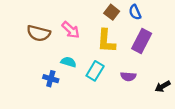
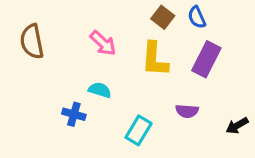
brown semicircle: (39, 33) -> (32, 41), moved, turned 65
cyan rectangle: (95, 71) -> (139, 130), moved

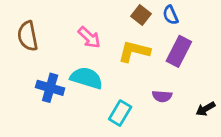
yellow L-shape: (155, 59) -> (134, 51), turned 100
cyan semicircle: (100, 90) -> (86, 78), size x1.6
blue cross: (74, 114) -> (50, 88), moved, size x1.4

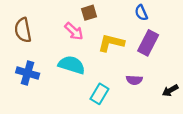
brown square: (141, 15) -> (89, 13), moved, turned 35
blue cross: (50, 88) -> (28, 73), moved

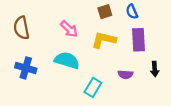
brown square: (89, 13) -> (105, 12), moved
purple rectangle: (148, 43) -> (138, 40), turned -30
black arrow: (170, 90) -> (155, 69), moved, turned -64

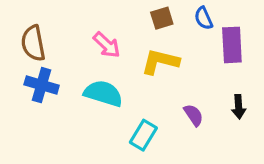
purple rectangle: (138, 40) -> (232, 45), moved
blue cross: (26, 68) -> (42, 85), moved
purple semicircle: (125, 74) -> (194, 115), turned -128

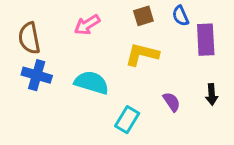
pink arrow: (107, 45) -> (87, 25), moved, turned 105

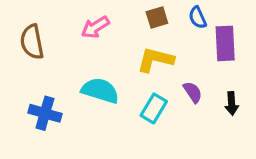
blue cross: (37, 75) -> (45, 113), moved
purple semicircle: (172, 102) -> (193, 92), moved
cyan rectangle: (127, 120) -> (154, 108), moved

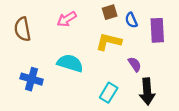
blue semicircle: (198, 17) -> (131, 20), moved
black arrow: (232, 104) -> (147, 92), moved, size x1.6
cyan rectangle: (154, 108) -> (109, 93), moved

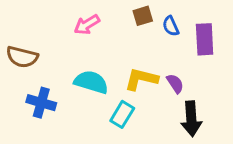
brown semicircle: (22, 29) -> (22, 57), moved, turned -65
yellow L-shape: (109, 42) -> (141, 79), moved
cyan rectangle: (109, 93) -> (122, 114), moved

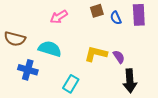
purple rectangle: (205, 39) -> (139, 15), moved
cyan semicircle: (91, 82) -> (50, 49), moved
cyan rectangle: (122, 114) -> (71, 84), moved

